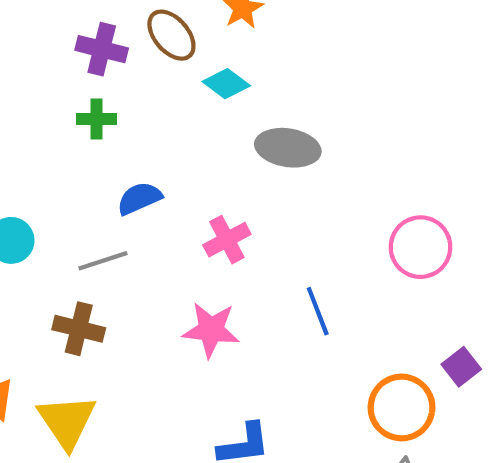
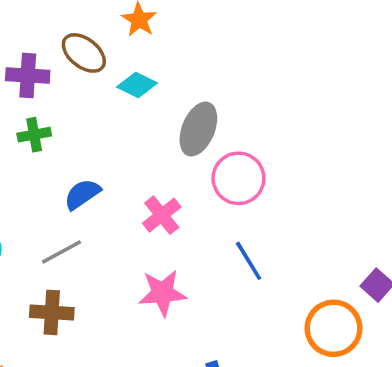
gray ellipse: (288, 148) -> (198, 129), turned -66
pink circle: (420, 247) -> (238, 178), moved

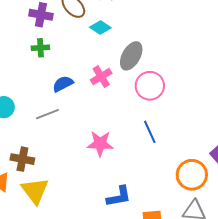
pink cross: (162, 215) -> (101, 77), moved
brown cross: (52, 312) -> (22, 159), moved

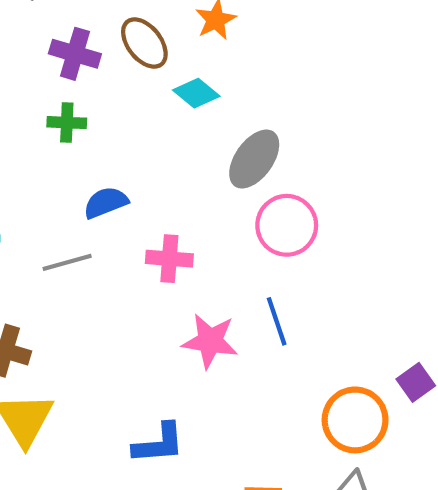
pink cross: (101, 77) -> (169, 259), moved, turned 30
pink star: (100, 144) -> (210, 341), moved
blue L-shape: (119, 196) -> (159, 444), moved

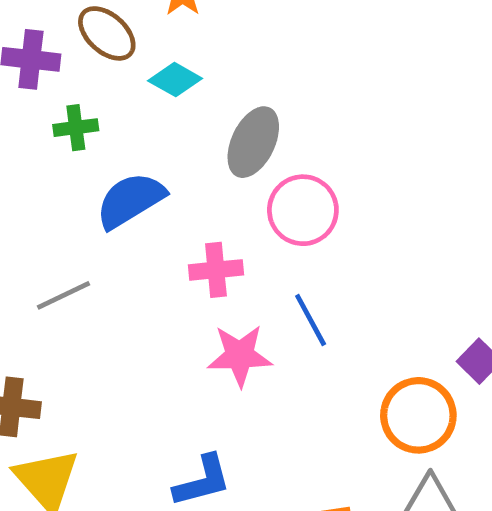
green cross: (67, 123) -> (76, 128), moved
blue semicircle: (106, 203) -> (130, 200), moved, size x1.4
pink cross: (169, 259) -> (216, 270), moved

